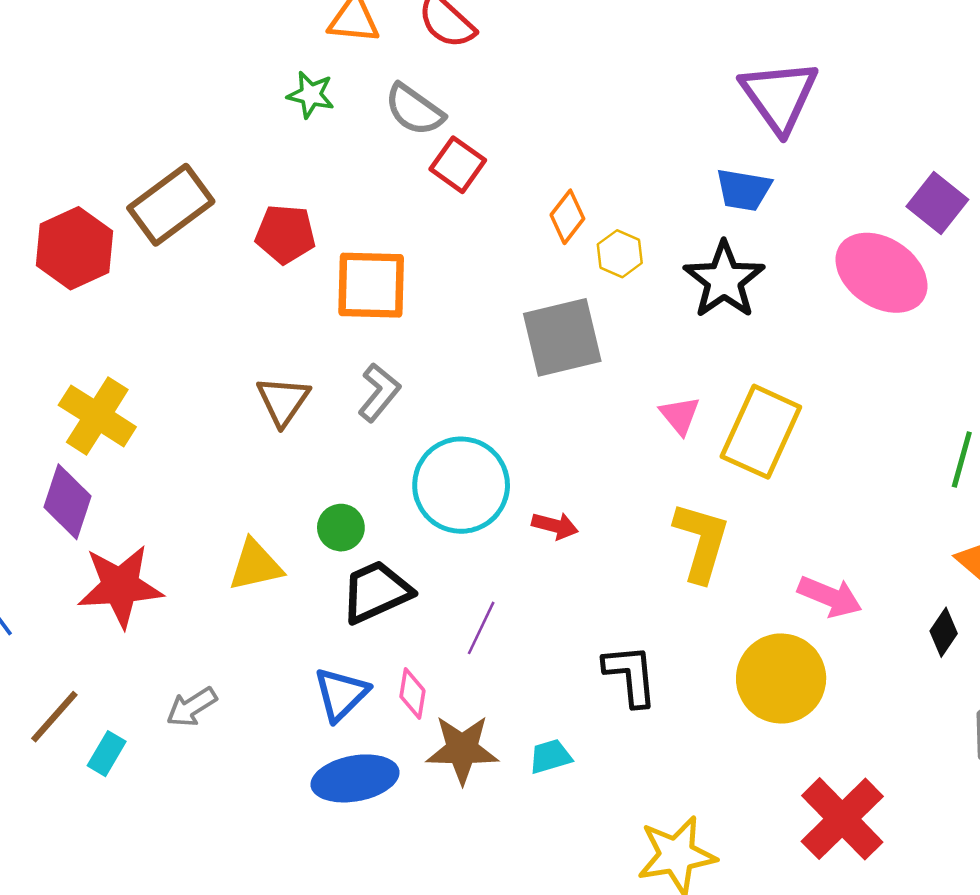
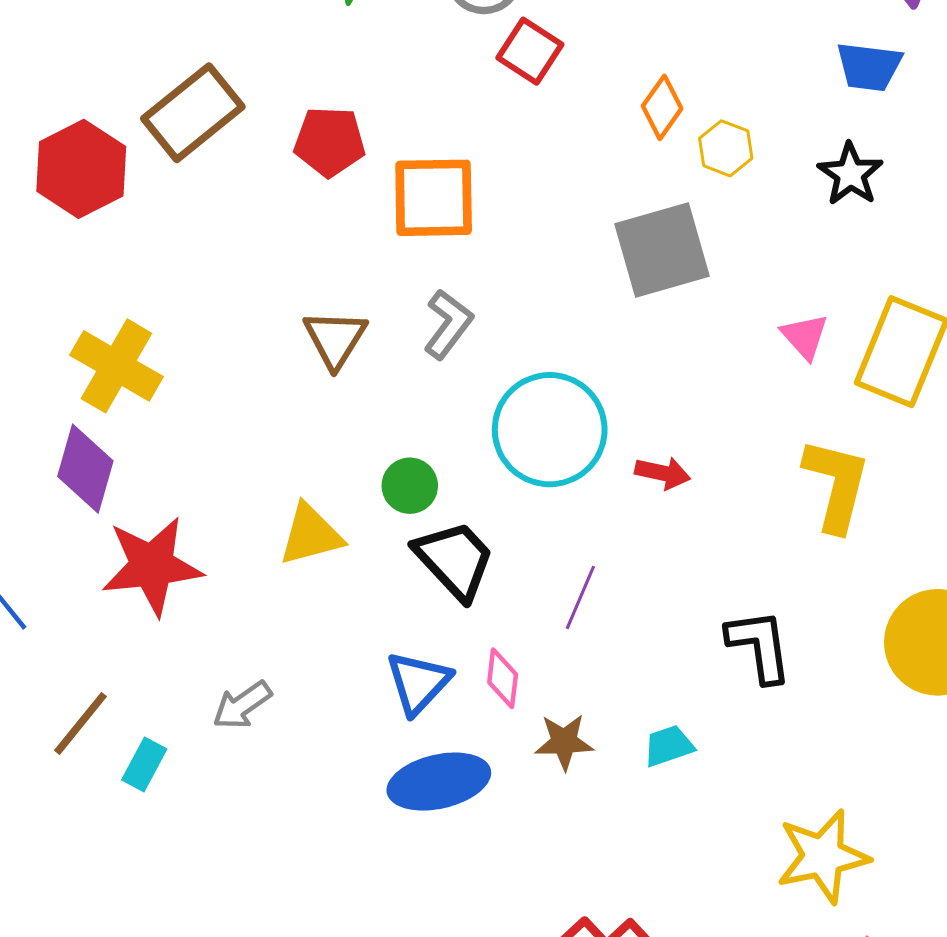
black star: (724, 280) -> (850, 174), size x0.7
black trapezoid: (376, 592) -> (455, 560), turned 74
brown star: (462, 749) -> (564, 742), size x0.7

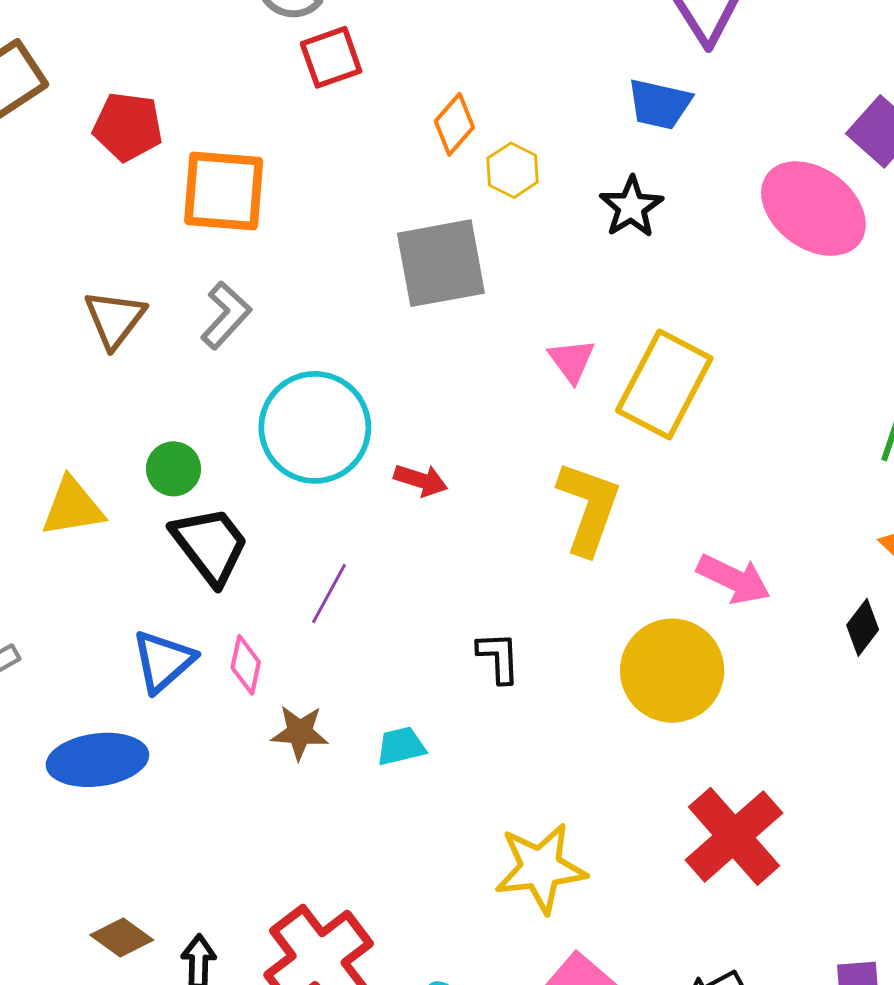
red square: (530, 51) -> (331, 57), turned 32
black L-shape: (759, 646) -> (499, 657), size x0.7
blue ellipse: (439, 782) -> (97, 760), moved

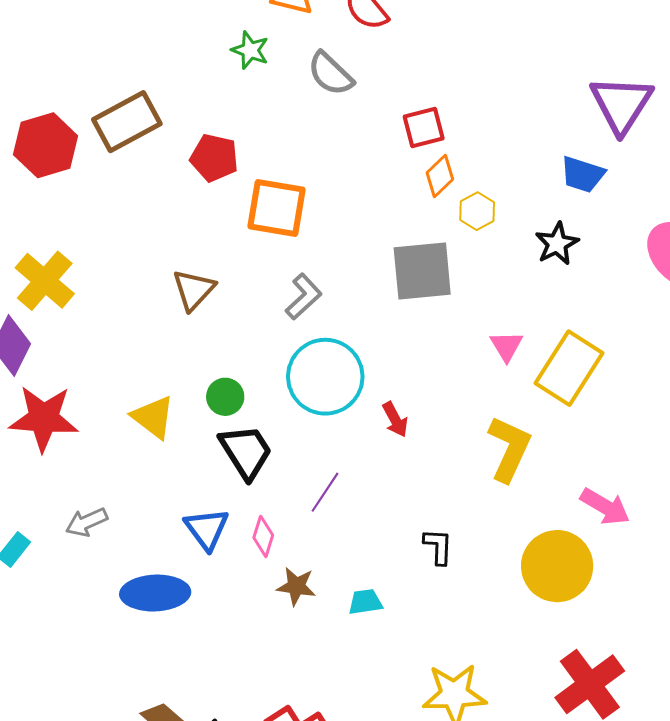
red square: (331, 57) -> (424, 127), moved
gray L-shape: (226, 315) -> (304, 297), moved
red arrow: (421, 480) -> (395, 419), turned 39
yellow triangle: (73, 507) -> (153, 417), turned 42
blue triangle: (163, 661) -> (207, 529), turned -30

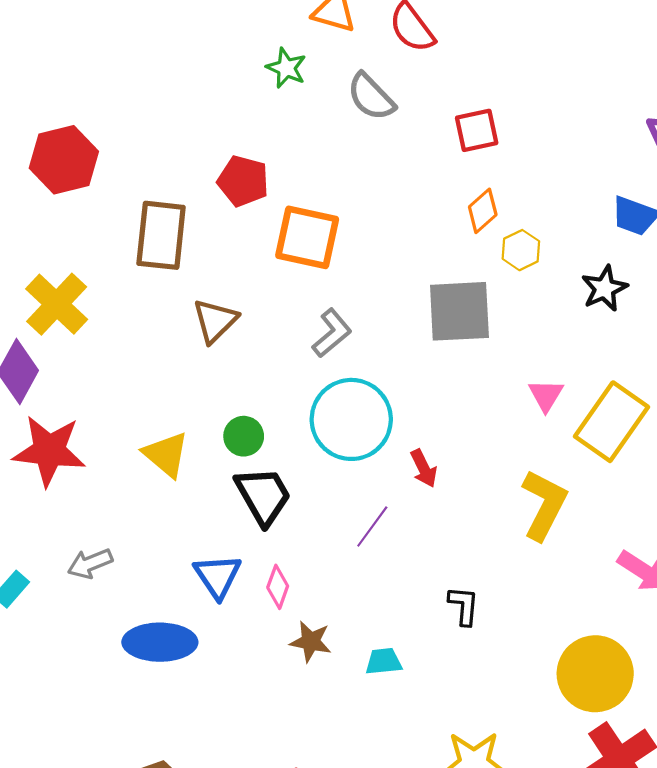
brown rectangle: (127, 122) -> (161, 235), moved, turned -58
red square: (424, 127) -> (477, 130), moved
purple line: (325, 492) -> (372, 527), moved
yellow circle: (557, 566) -> (595, 674), moved

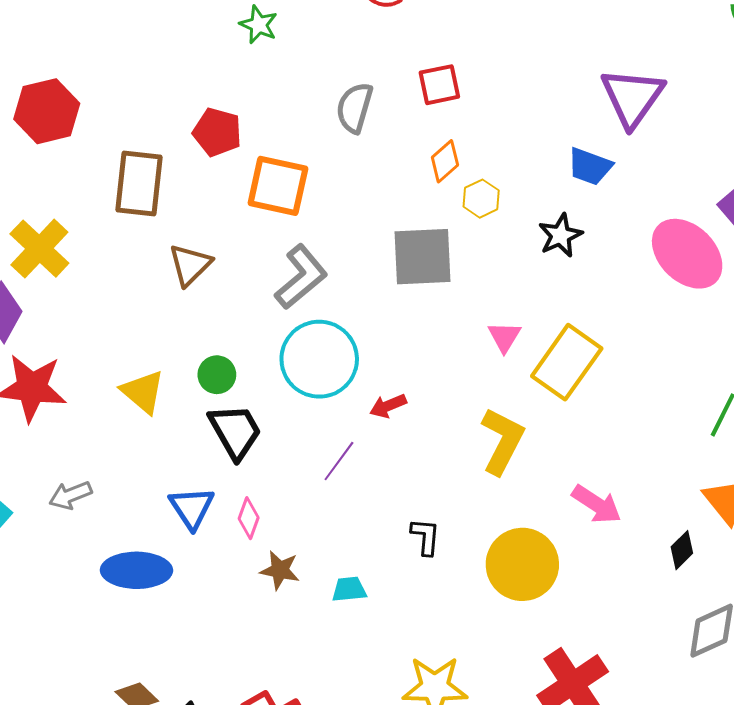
gray semicircle: (371, 97) -> (355, 108), moved, turned 60
gray L-shape: (332, 333) -> (301, 277), size x1.4
red arrow: (424, 468) -> (388, 406), turned 93
yellow circle: (595, 674) -> (522, 564), moved

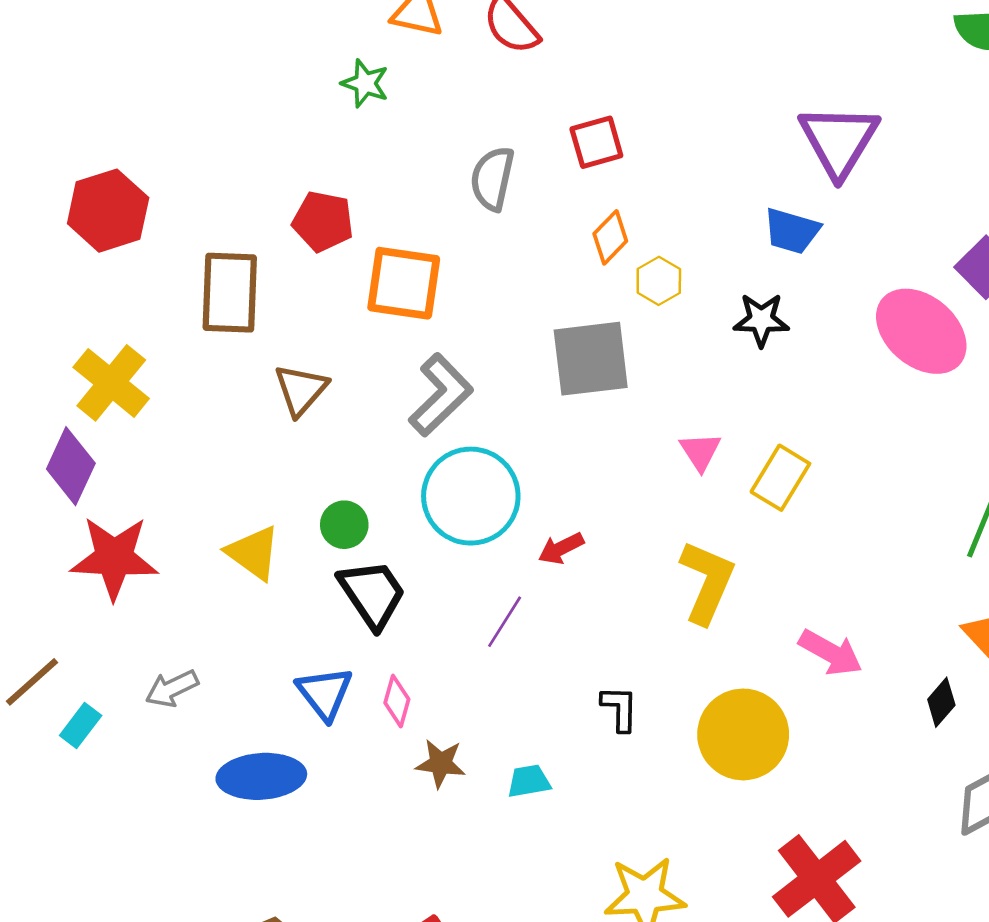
black star: (560, 235) -> (761, 320), turned 30
yellow rectangle: (567, 362) -> (780, 478), size x0.7

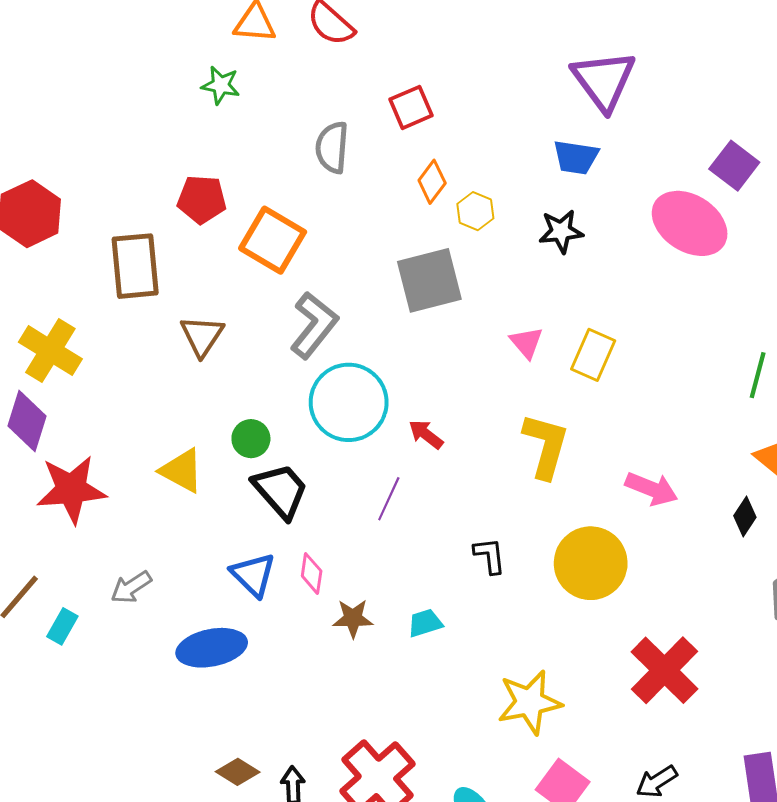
orange square: (404, 283) -> (273, 240), turned 30
red arrow: (561, 548) -> (426, 434), turned 72

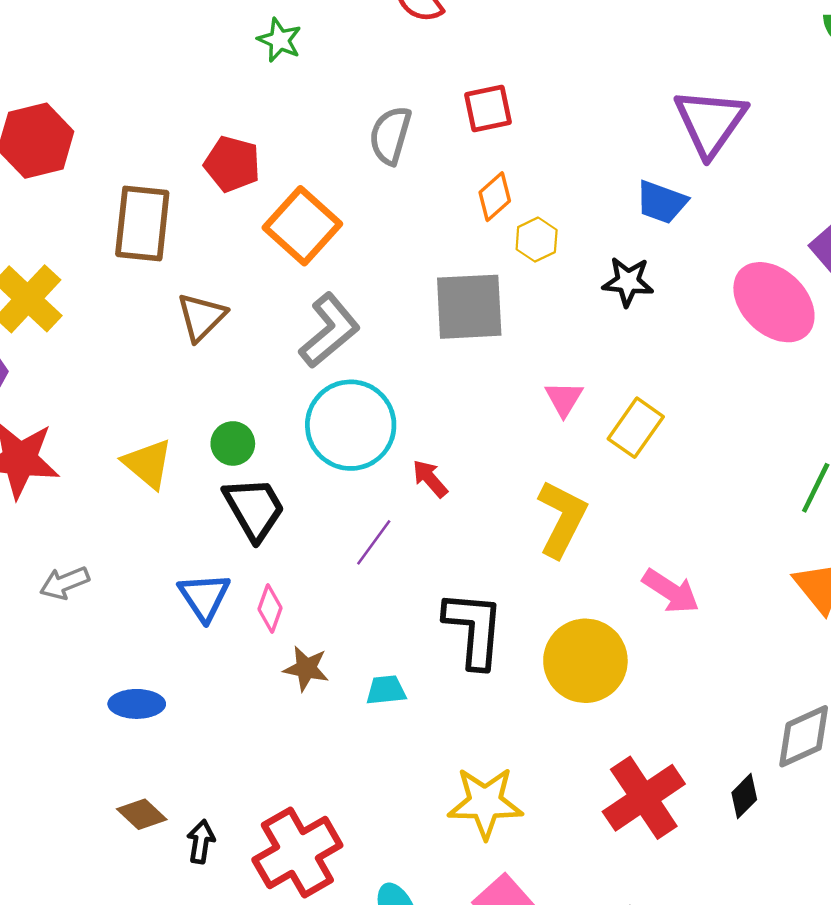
black diamond: (745, 516) -> (744, 796), moved
black L-shape: (490, 556) -> (474, 629), size x1.8
blue ellipse: (212, 648) -> (137, 704), moved, size x0.7

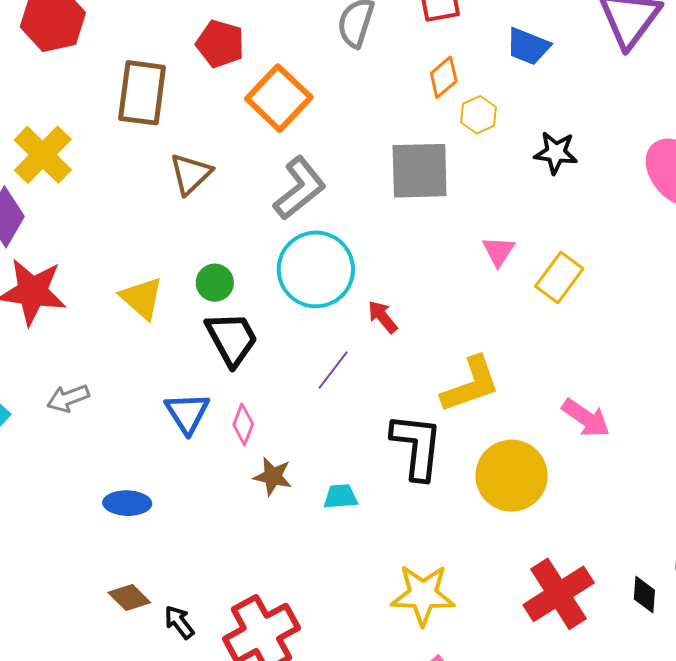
blue trapezoid: (661, 202) -> (528, 46), moved
yellow L-shape: (562, 519) -> (471, 385), moved, turned 42
black diamond: (744, 796) -> (644, 595), turned -42
black arrow: (201, 842) -> (179, 622), turned -48

